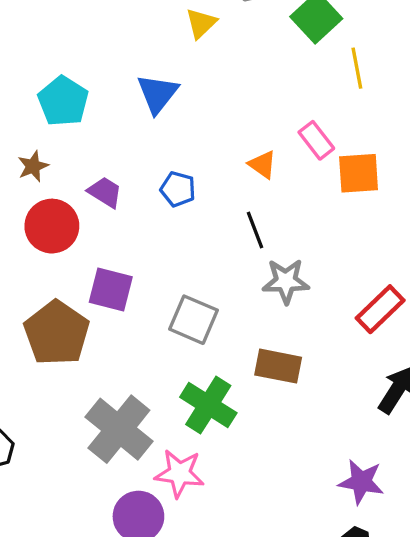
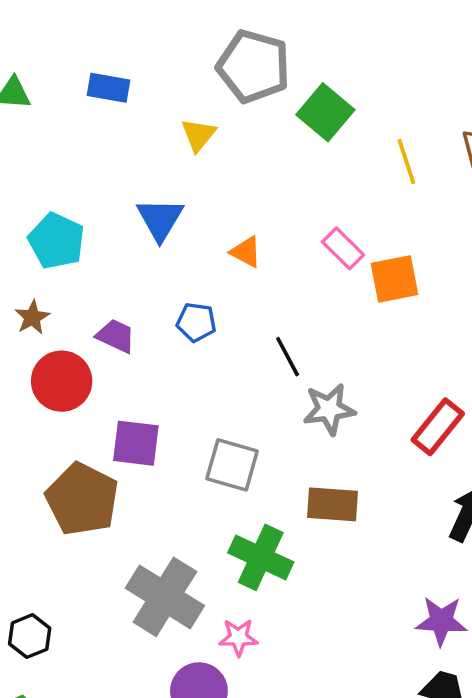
yellow line: (357, 68) -> (406, 161), moved
orange triangle: (263, 165) -> (246, 252), moved
pink star: (180, 473) -> (238, 637), size x0.7

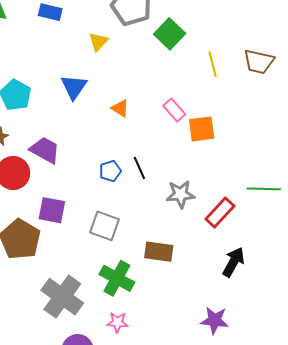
blue pentagon: (196, 322) -> (110, 171), moved, turned -30
purple trapezoid: (116, 336) -> (45, 150), size x1.4
gray star: (329, 409) -> (181, 194), moved
pink star: (238, 637) -> (117, 322), moved

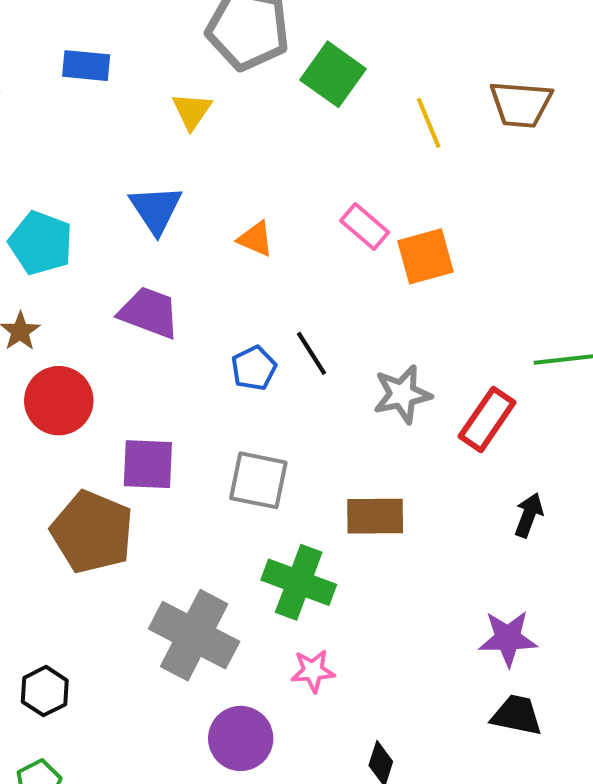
purple trapezoid: (45, 150) -> (149, 312), moved
black arrow: (233, 262) -> (529, 515), size x0.7

